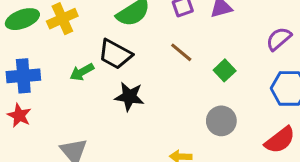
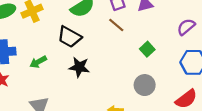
brown line: (181, 52) -> (116, 25), moved
green arrow: (82, 72) -> (38, 62), moved

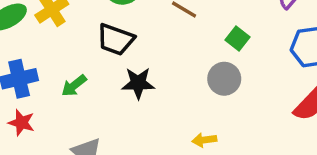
gray circle: (145, 85) -> (224, 79), moved

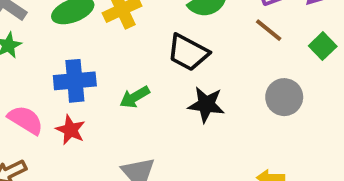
green square: (238, 39) -> (323, 46), moved
gray circle: (224, 79) -> (284, 97), moved

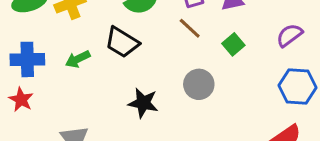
green arrow: (135, 97) -> (78, 59), moved
black star: (206, 105) -> (143, 103), moved

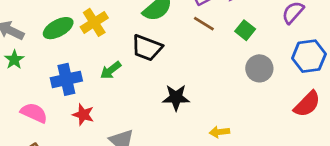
gray circle: (199, 84) -> (259, 68), moved
red star: (21, 100) -> (83, 115), moved

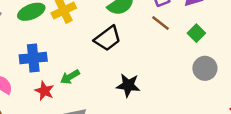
black trapezoid: (147, 48) -> (108, 38), turned -64
green arrow: (111, 70) -> (70, 77), moved

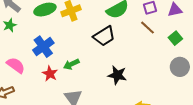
blue cross: (33, 58) -> (43, 47), turned -35

